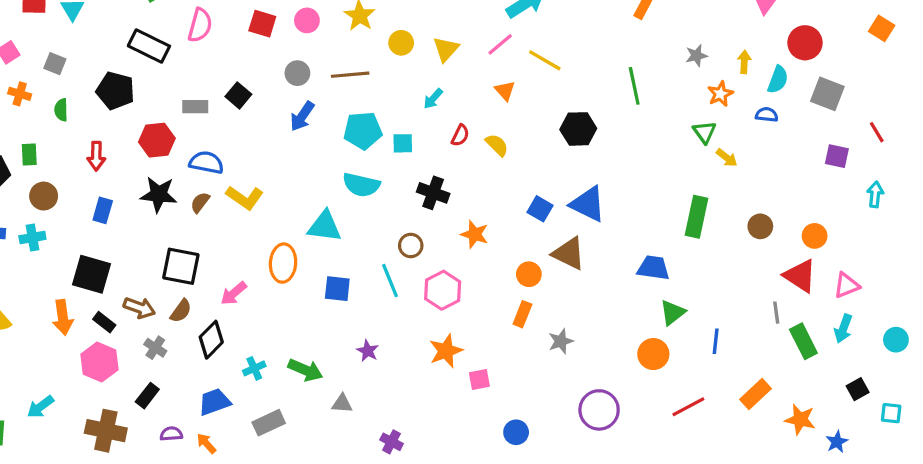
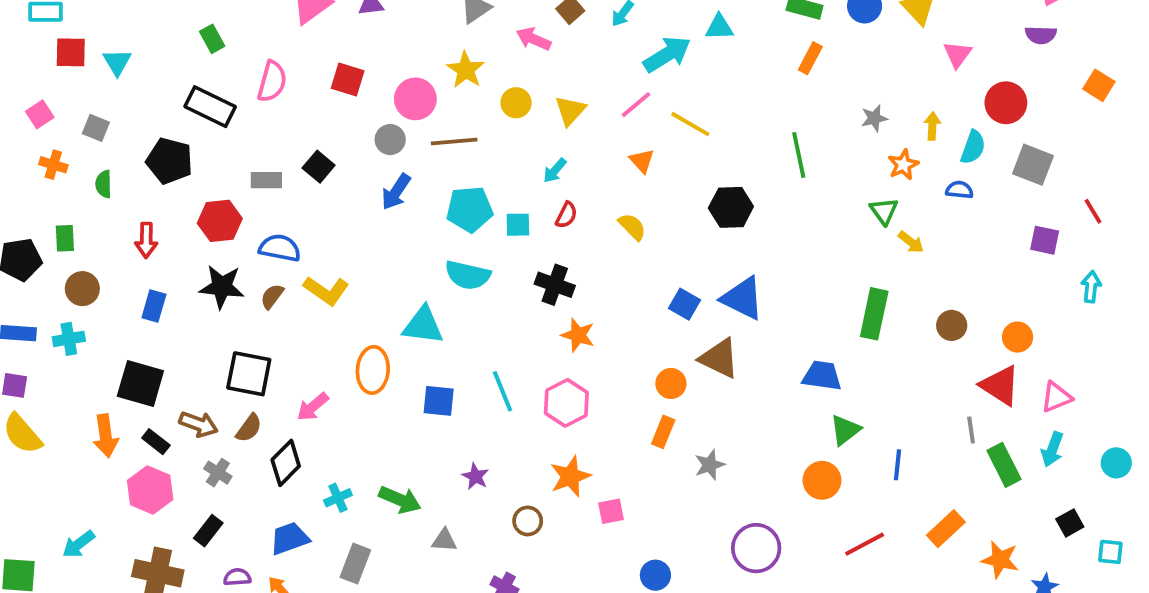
pink circle: (307, 20) -> (415, 99), moved, size x1.4
red semicircle: (460, 135) -> (566, 215), moved
orange star: (475, 234) -> (578, 335), moved
brown circle: (411, 246) -> (528, 521), moved
gray rectangle: (269, 423) -> (355, 564), turned -44

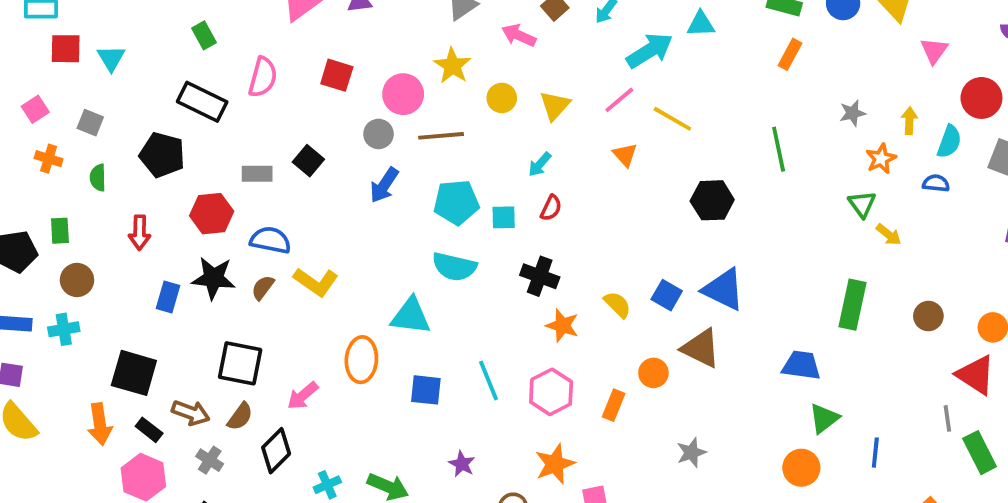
yellow semicircle: (632, 227) -> (617, 305), moved
blue rectangle: (154, 306) -> (168, 297), moved
orange rectangle: (663, 432) -> (614, 405), moved

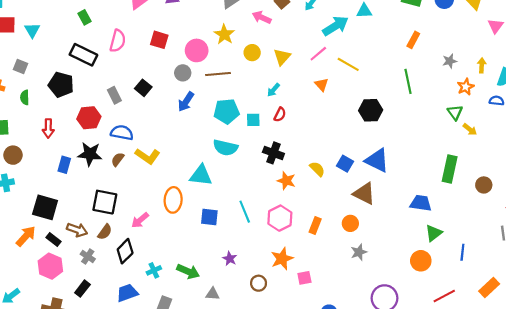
orange rectangle: (790, 54) -> (413, 40), moved
gray rectangle: (257, 174) -> (114, 95), turned 63
brown circle: (928, 316) -> (484, 185), moved
orange circle: (653, 373) -> (350, 223), moved
orange arrow: (100, 424) -> (26, 236), turned -130

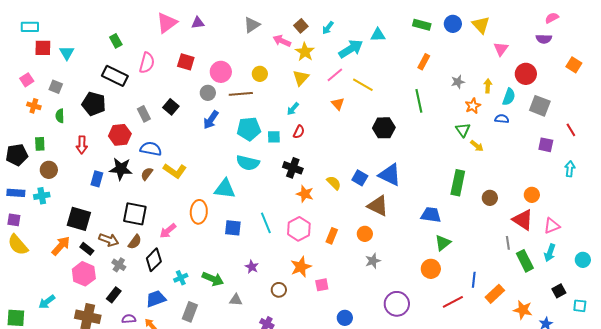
yellow star: (224, 34) -> (305, 52), moved
yellow circle: (252, 53) -> (260, 74), moved
blue line: (462, 252) -> (474, 280), moved

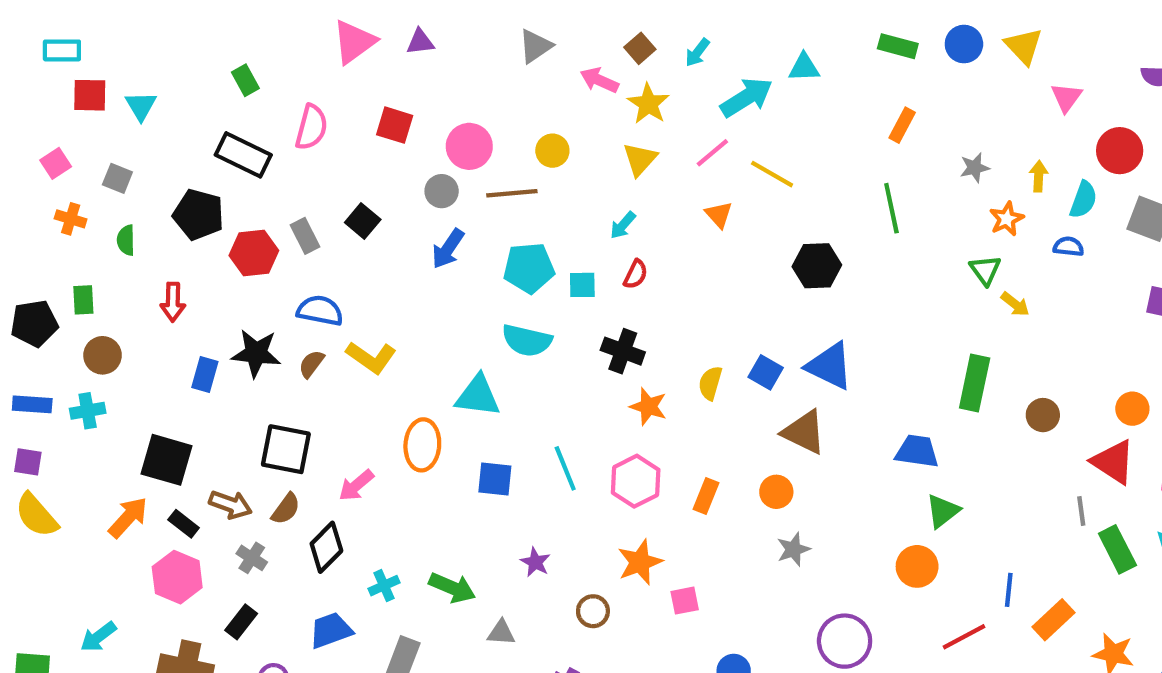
red hexagon: (120, 135) -> (254, 253), moved
yellow semicircle: (334, 183) -> (710, 383), turned -119

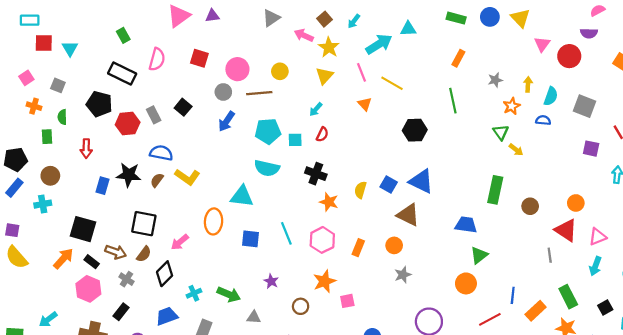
red circle: (1120, 151) -> (569, 56), moved
pink line: (712, 153) -> (361, 72), turned -72
green rectangle: (83, 300) -> (47, 137), moved
blue rectangle: (32, 404) -> (14, 188), moved, turned -54
green rectangle: (1117, 549) -> (568, 297), moved

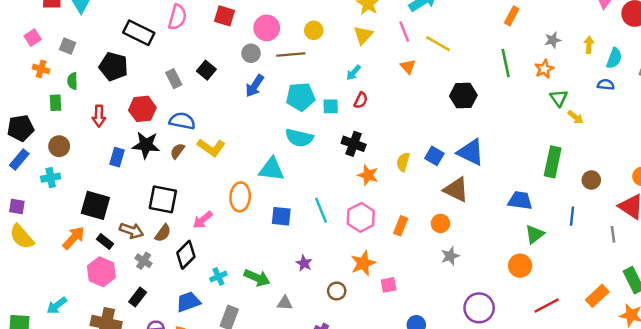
orange star: (512, 106) -> (544, 69), moved
red hexagon: (128, 124) -> (142, 109), moved
blue line: (513, 295) -> (572, 216), moved

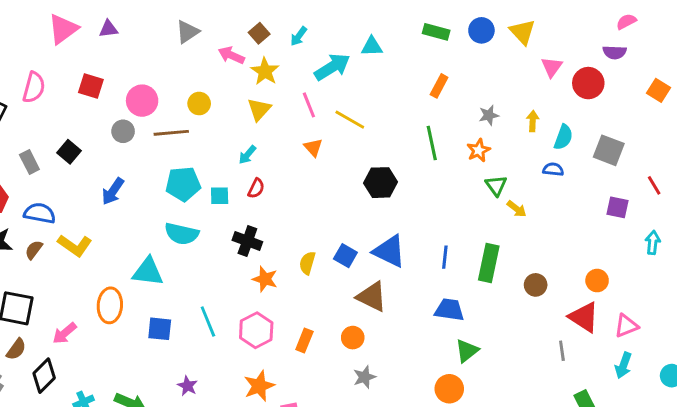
blue arrow: (255, 86) -> (113, 191), moved
blue line: (572, 216) -> (445, 257), moved

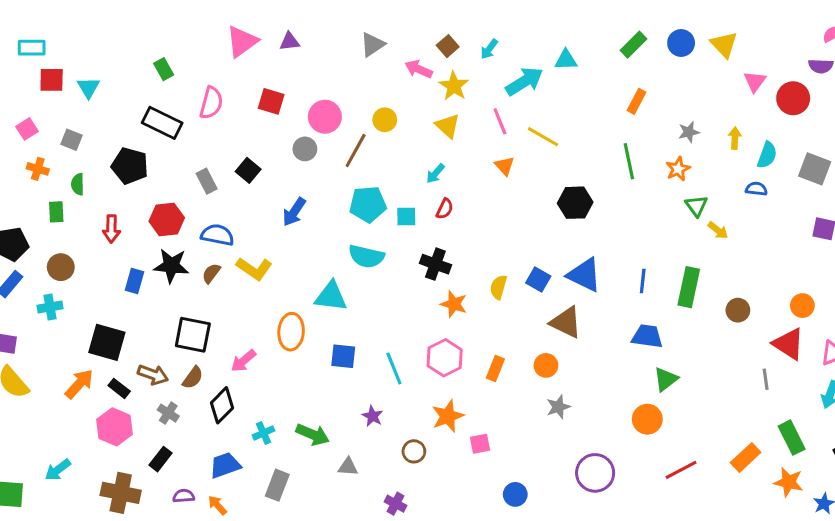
green rectangle: (436, 32) -> (633, 45), turned -60
yellow triangle: (259, 109) -> (448, 126), turned -30
brown line: (171, 133) -> (356, 150), turned -56
cyan line: (208, 321) -> (394, 369), moved

